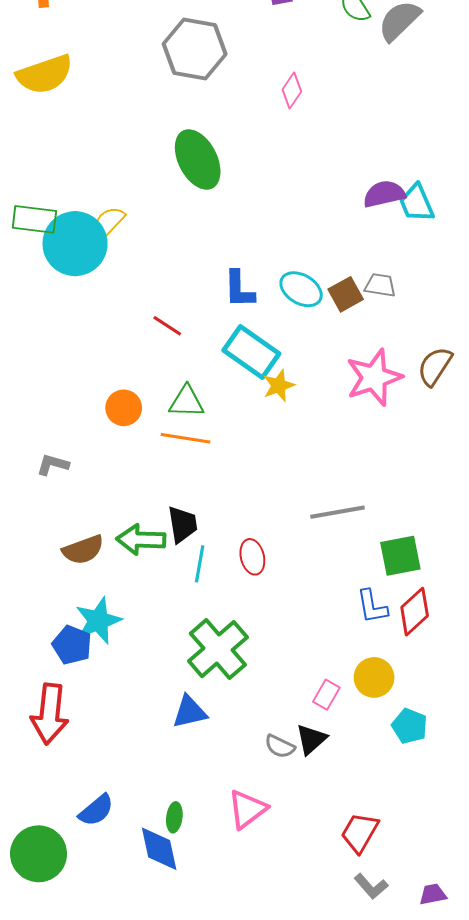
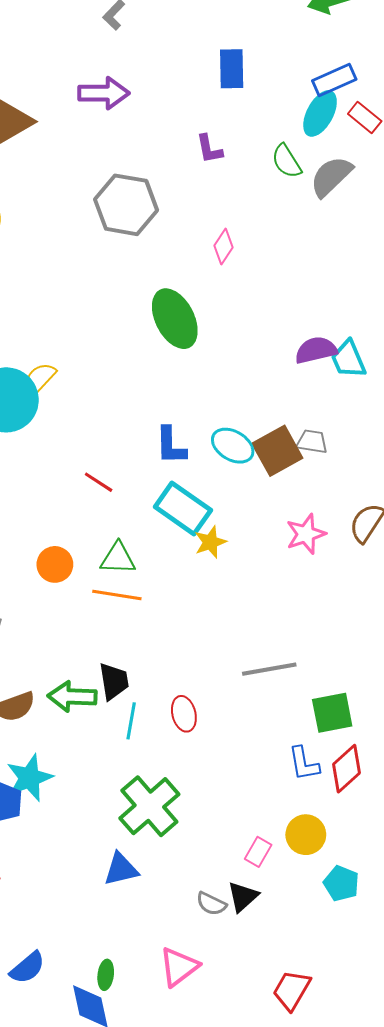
green ellipse: (198, 159) -> (175, 319), moved
brown square: (346, 294) -> (277, 451), size x1.4
pink star: (374, 377) -> (306, 534), size x0.7

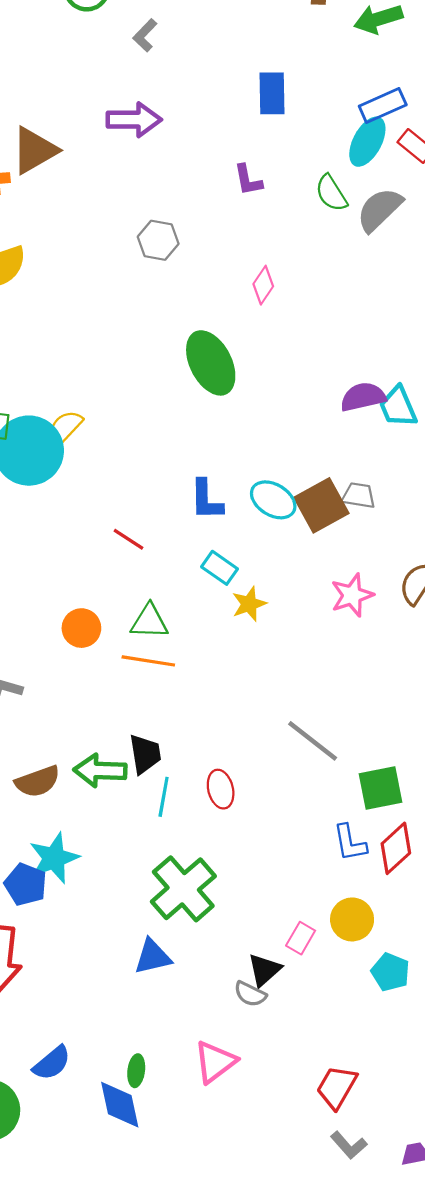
gray hexagon: (126, 205) -> (158, 240), size x0.6
cyan rectangle: (183, 509) -> (219, 568), size x0.6
gray line: (269, 669) -> (313, 741), turned 48
black triangle: (243, 897) -> (264, 970), moved

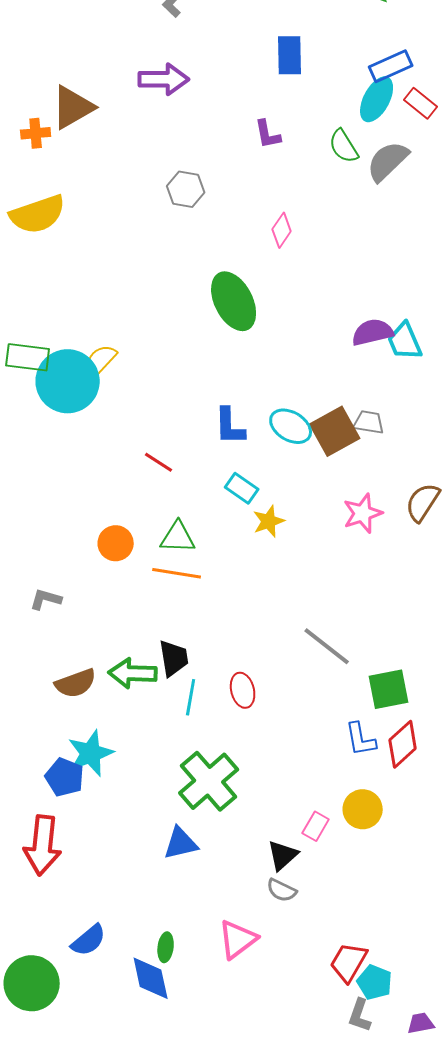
cyan pentagon: (390, 972) -> (375, 982), moved
gray semicircle: (250, 994) -> (282, 890), moved
gray L-shape: (349, 1145) -> (360, 1015), turned 60

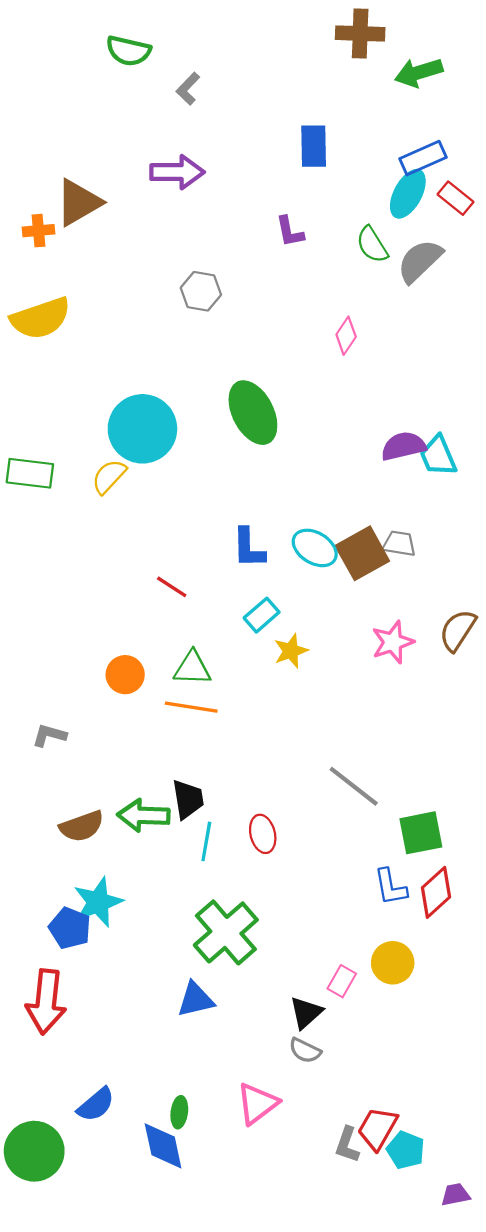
pink diamond: (282, 230) -> (346, 336), moved
cyan circle: (68, 381) -> (142, 429), moved
cyan rectangle: (242, 488) -> (262, 615), turned -76
gray L-shape: (360, 1015) -> (347, 1145), moved

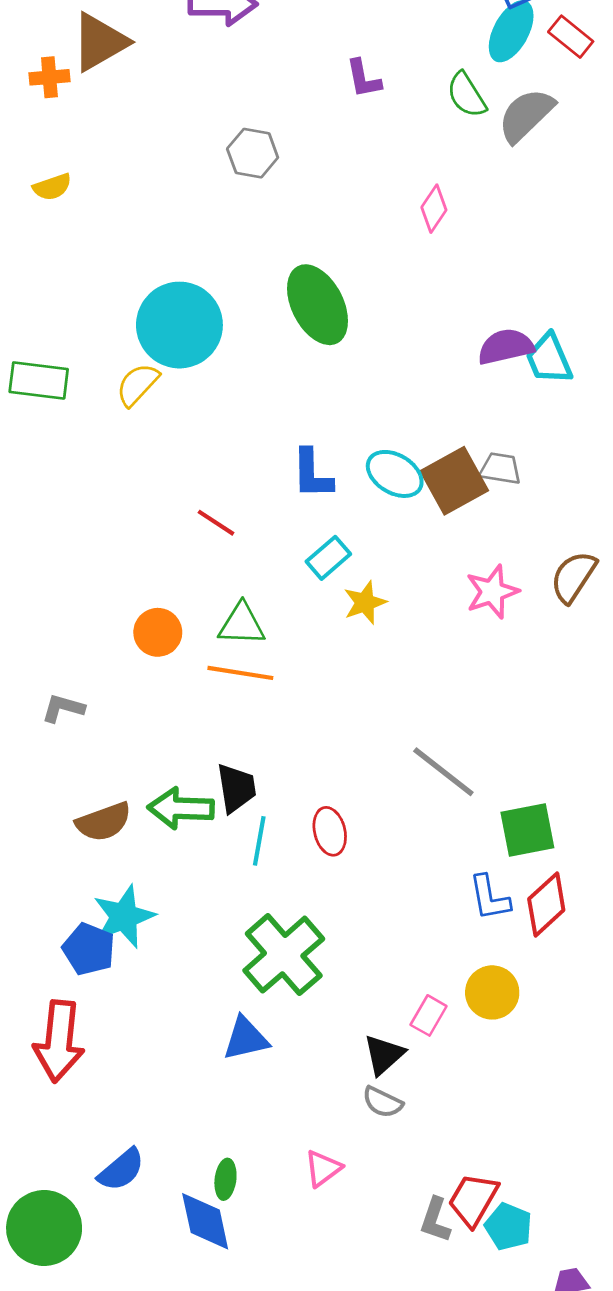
yellow semicircle: (41, 318) -> (52, 187), size x0.5
pink triangle: (257, 1104) -> (323, 1168), size x0.7

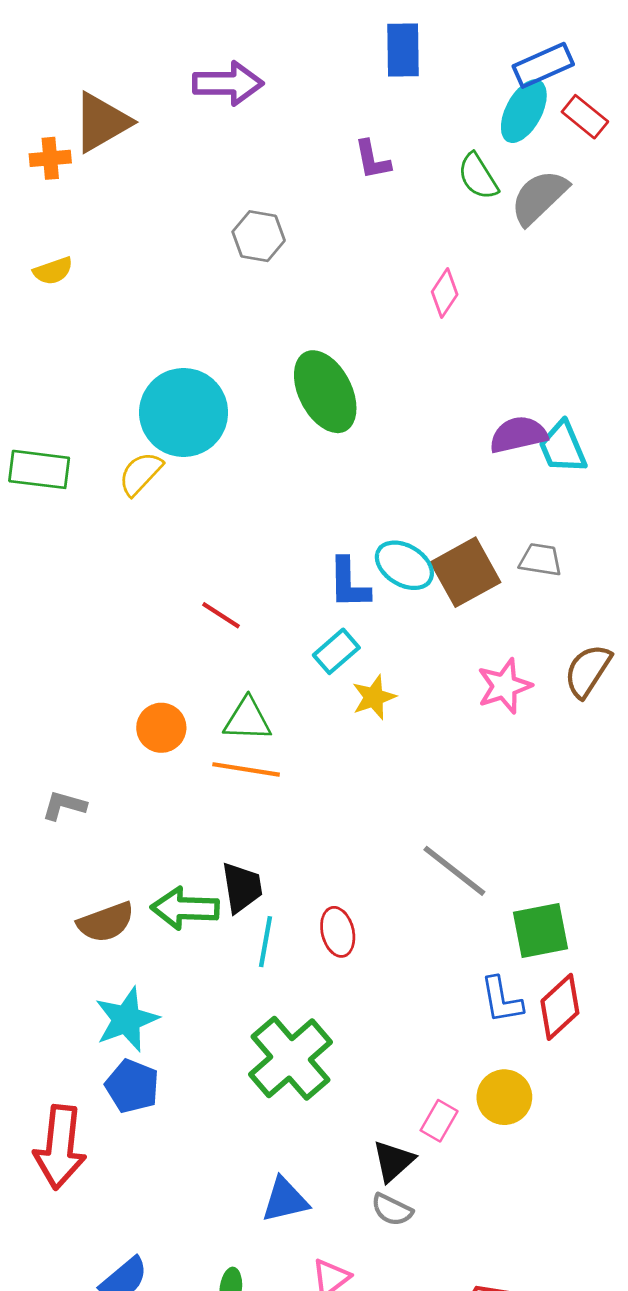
gray trapezoid: (500, 469) -> (540, 560), moved
blue L-shape: (312, 474) -> (349, 583), moved
blue pentagon: (89, 949) -> (132, 1086), moved
blue triangle: (246, 1038) -> (285, 1200), moved

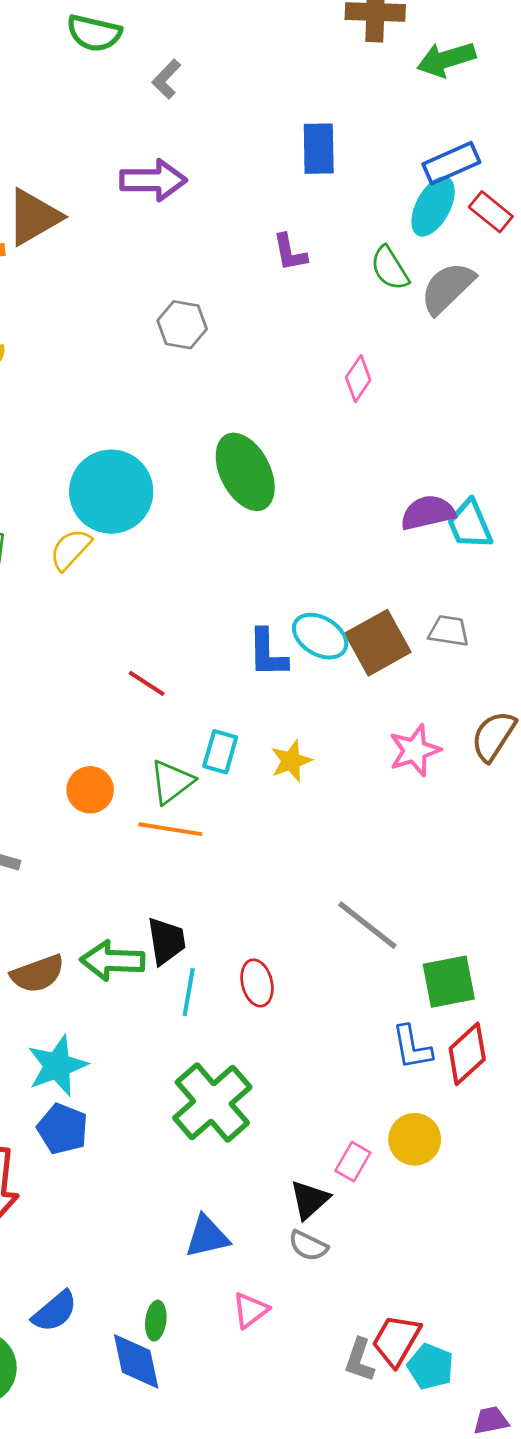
cyan rectangle: (336, 651) -> (220, 752), moved, turned -33
green triangle: (247, 719) -> (172, 782), turned -39

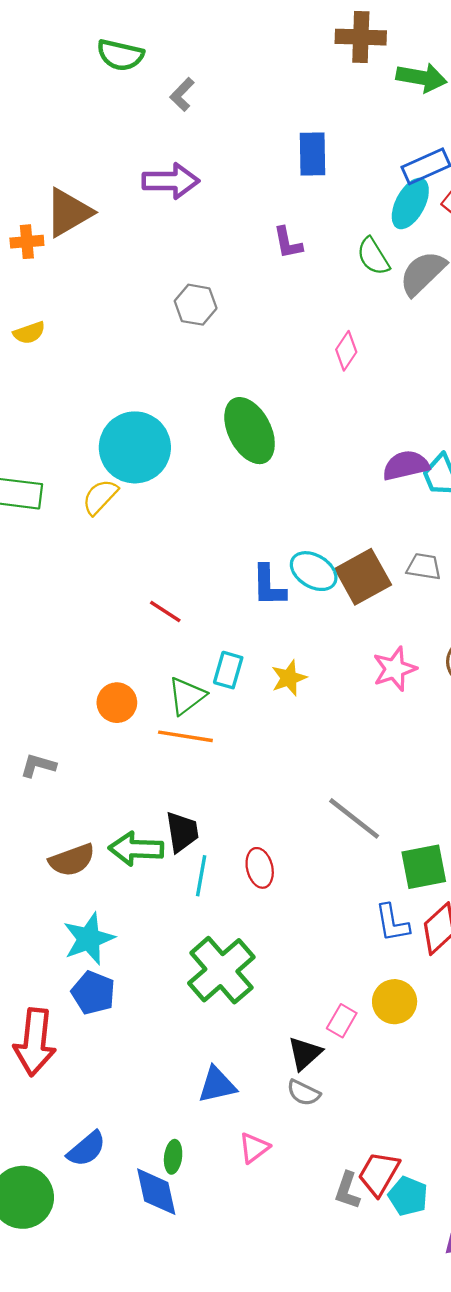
green arrow: (446, 59) -> (422, 78), turned -153

